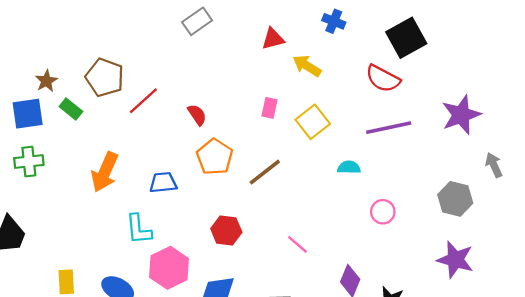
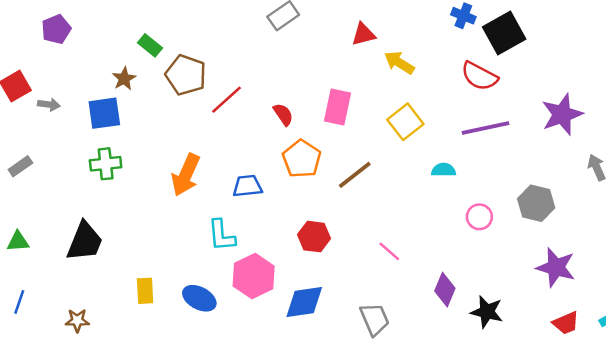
blue cross: (334, 21) -> (463, 16), moved
pink rectangle: (269, 108) -> (338, 107), moved, size x1.6
green rectangle: (71, 109) -> (150, 45), moved
gray hexagon: (455, 199) -> (536, 203), moved

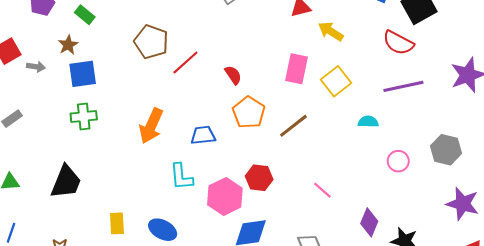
green rectangle: (150, 45) -> (85, 15), moved
brown star: (124, 79) -> (68, 45), moved
pink rectangle: (338, 107) -> (297, 69), moved
pink hexagon: (254, 276) -> (225, 196), moved

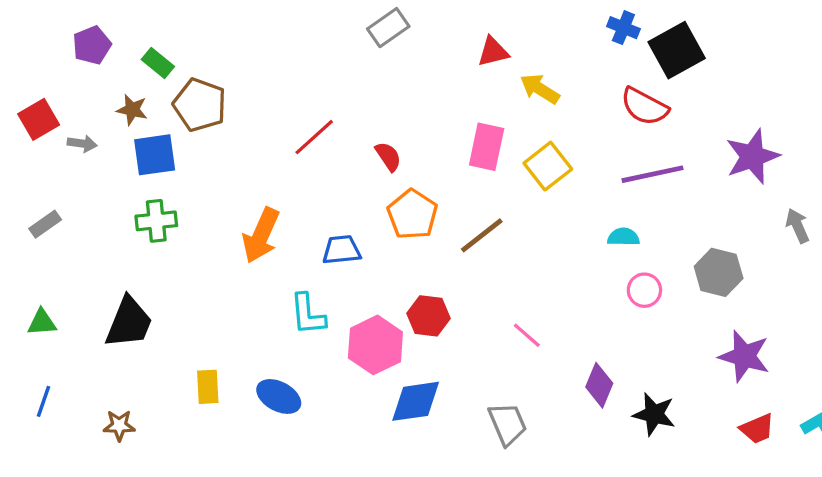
brown pentagon: (151, 42) -> (200, 105), moved
brown star: (68, 45) -> (132, 110), turned -30
cyan semicircle: (368, 122) -> (623, 237), moved

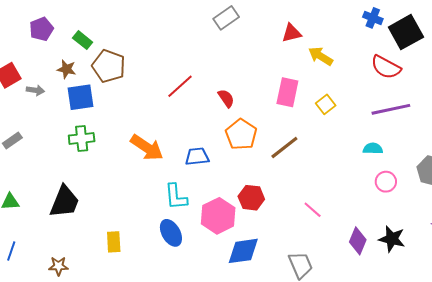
yellow square: (548, 166) -> (326, 104), size x0.7
orange arrow: (261, 235) -> (147, 148), turned -80
blue ellipse: (279, 396) -> (171, 233), moved, turned 32
black star: (654, 414) -> (392, 239), moved

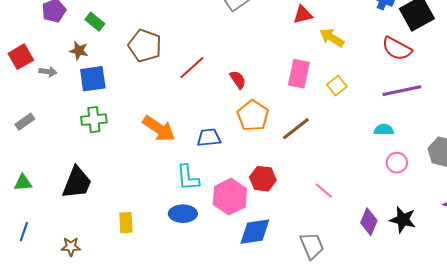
brown pentagon: (109, 66) -> (145, 46), moved
blue ellipse: (171, 233) -> (183, 214), turned -60

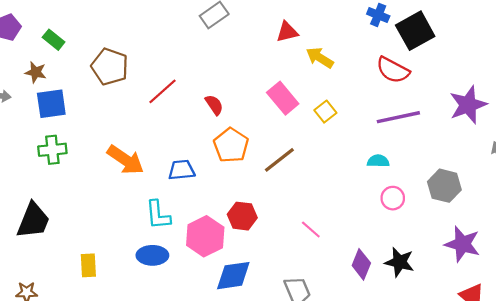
pink rectangle: (299, 74) -> (283, 98), turned -52

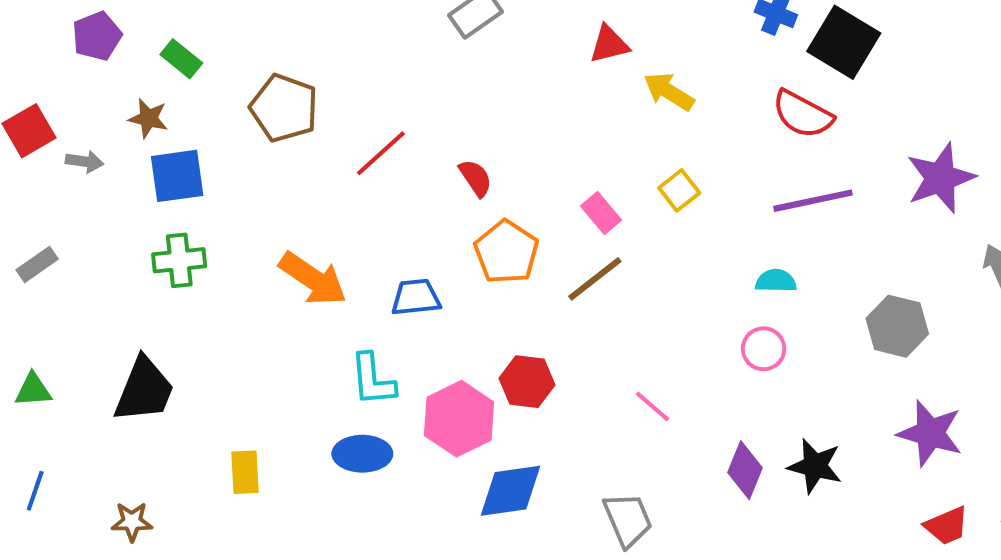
black square: (415, 31) -> (844, 42), turned -30
pink rectangle: (283, 98) -> (601, 213), moved, size x0.7
pink circle: (393, 198) -> (764, 349), moved

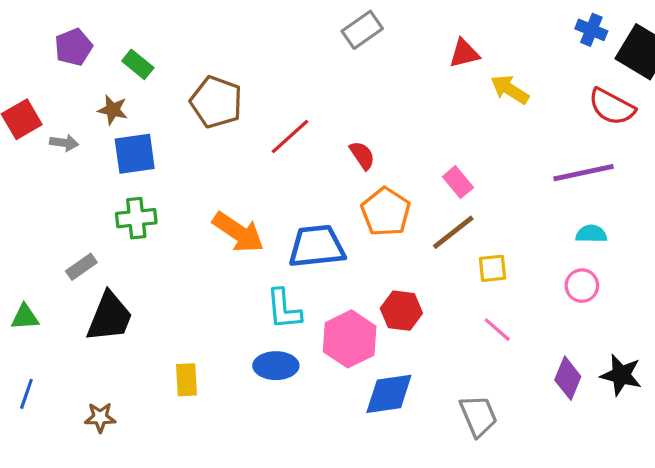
yellow square: (679, 190) -> (492, 268), moved, turned 32
purple line: (813, 201) -> (583, 173), moved
gray rectangle: (37, 264) -> (81, 267), moved
blue trapezoid: (416, 297) -> (317, 246), size x1.5

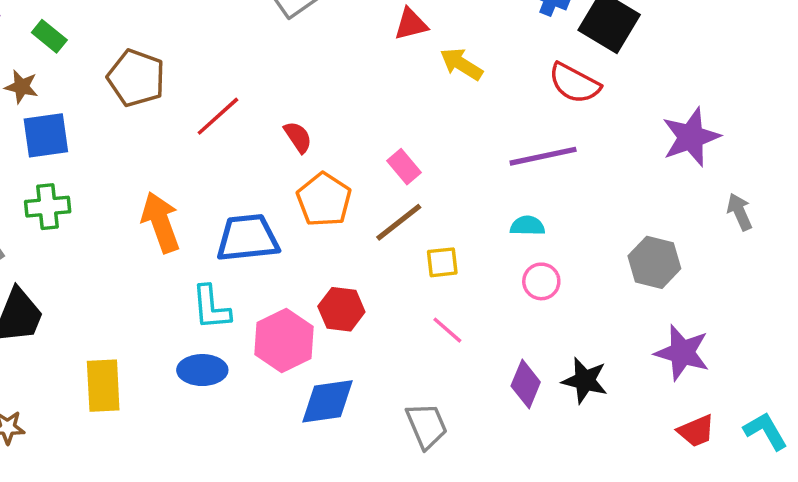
orange arrow: (238, 232) -> (161, 222), turned -144
cyan semicircle: (591, 234) -> (527, 226), moved
yellow rectangle: (186, 380) -> (103, 386), size x1.4

